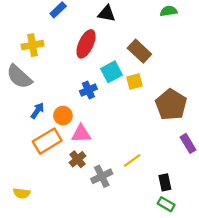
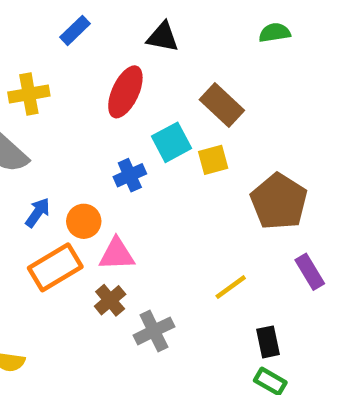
yellow line: (132, 160) -> (231, 287), moved

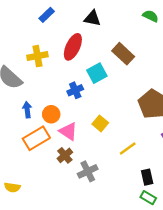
green semicircle: (275, 33) -> (151, 16), turned 35
yellow cross: (29, 94) -> (37, 56), moved
yellow square: (213, 160) -> (100, 123), moved, turned -35
blue arrow: (38, 213) -> (27, 110), turned -42
pink triangle: (117, 254) -> (68, 131), turned 36

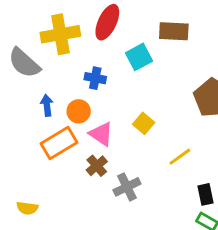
brown rectangle: (123, 54) -> (174, 31), turned -40
yellow cross: (37, 56) -> (60, 34), size x1.4
blue cross: (75, 90) -> (95, 78), moved, turned 35

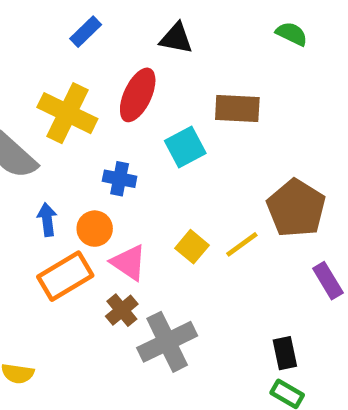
yellow cross: (60, 34) -> (67, 113), turned 36
yellow line: (180, 157) -> (242, 244), moved
gray cross: (127, 187) -> (167, 342), size x1.4

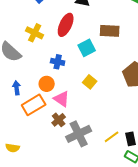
yellow cross: (67, 113) -> (35, 33), size x0.7
blue arrow: (47, 220) -> (17, 88), moved
yellow line: (242, 244) -> (112, 137), moved
yellow square: (192, 247) -> (90, 82), moved

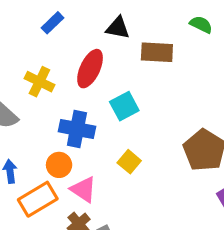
brown rectangle: (110, 31) -> (157, 52), moved
blue cross: (58, 62) -> (77, 129), size x1.5

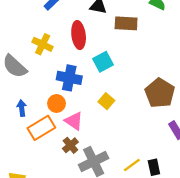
red ellipse: (90, 69) -> (79, 35), turned -32

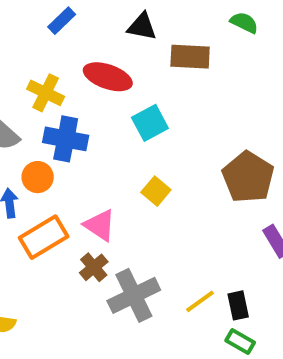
red ellipse: (79, 35) -> (108, 77), turned -64
blue cross: (69, 78) -> (66, 139), moved
orange circle: (56, 103) -> (38, 177), moved

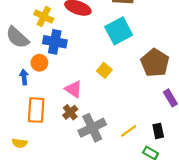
cyan square: (150, 123) -> (119, 31), moved, size x1.4
orange rectangle: (44, 237) -> (36, 110), moved, turned -55
black rectangle: (238, 305) -> (158, 131), moved

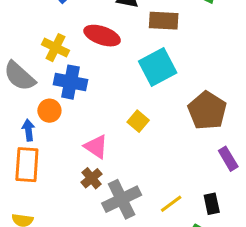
orange rectangle: (36, 110) -> (27, 165), moved

